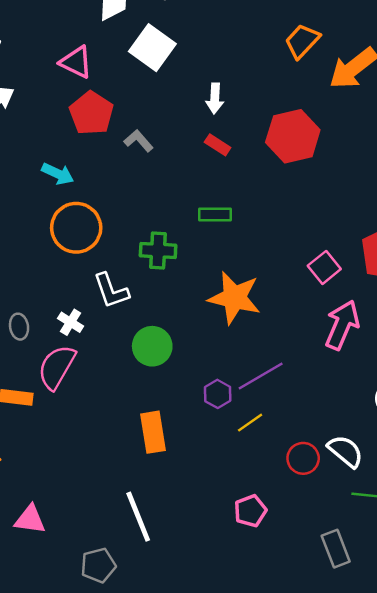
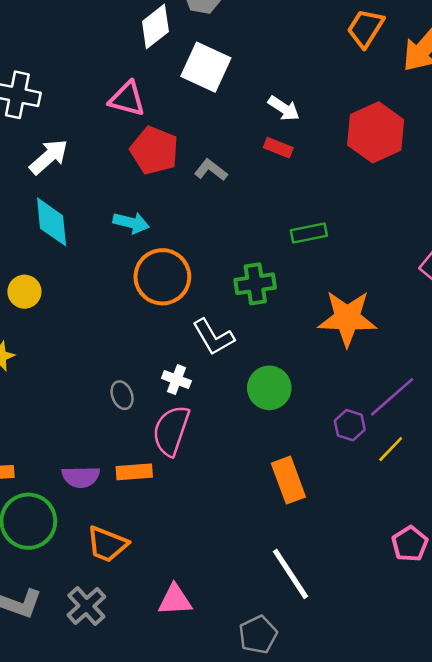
white arrow: (215, 98) -> (284, 108), turned -48
red rectangle: (218, 145) -> (278, 148), moved

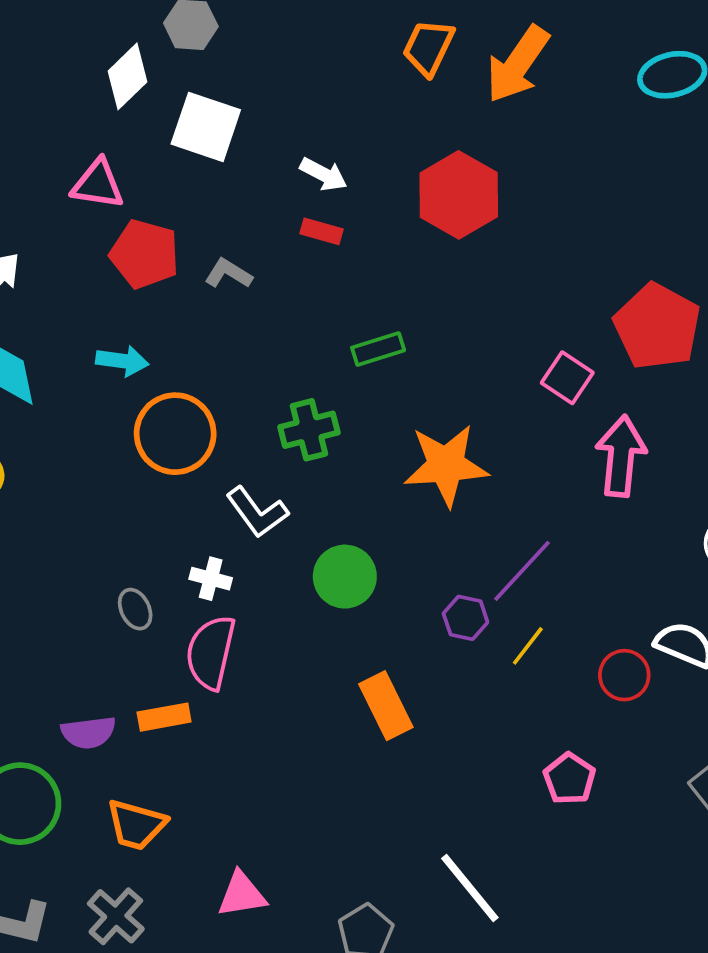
white line: (290, 574) -> (470, 888), moved

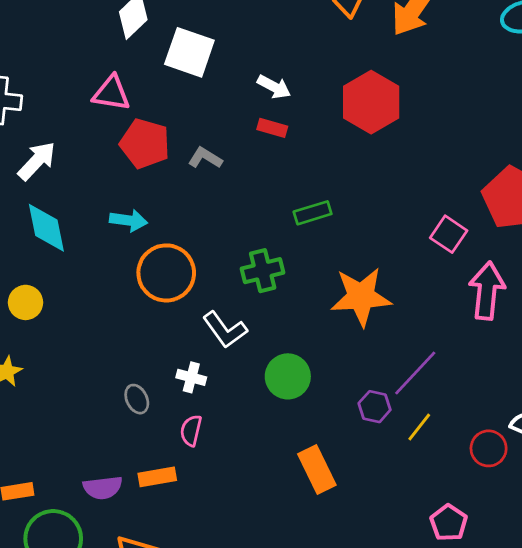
pink semicircle: (211, 652) -> (191, 431), size x0.6

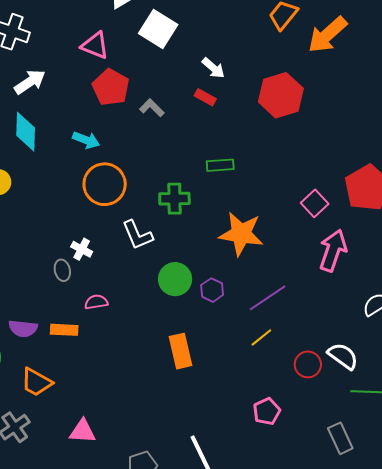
white cross: (191, 377) -> (82, 249), moved
purple hexagon: (375, 407) -> (212, 290), moved
pink semicircle: (191, 431) -> (96, 302), turned 55

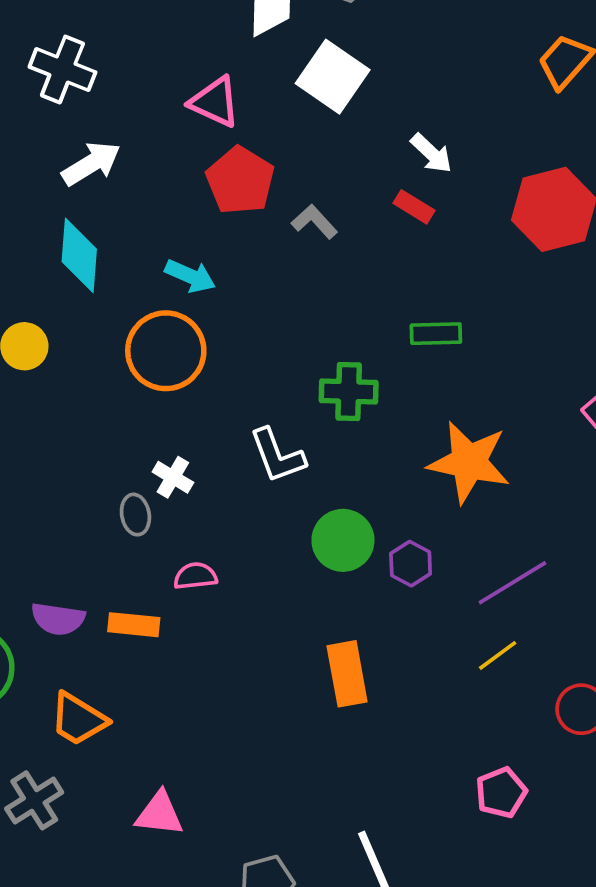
orange circle: (105, 184) -> (166, 351), moved

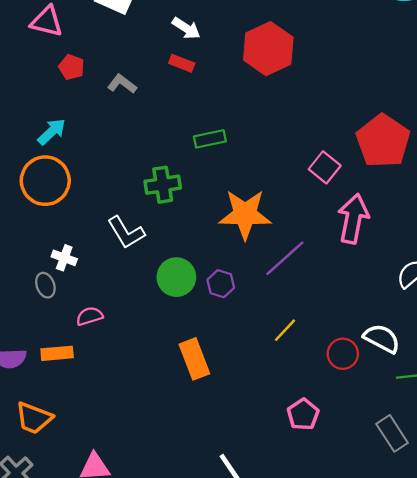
red pentagon: (240, 181) -> (71, 67), size x0.6
cyan arrow: (190, 276) -> (52, 132), turned -56
purple line: (512, 583) -> (285, 258), moved

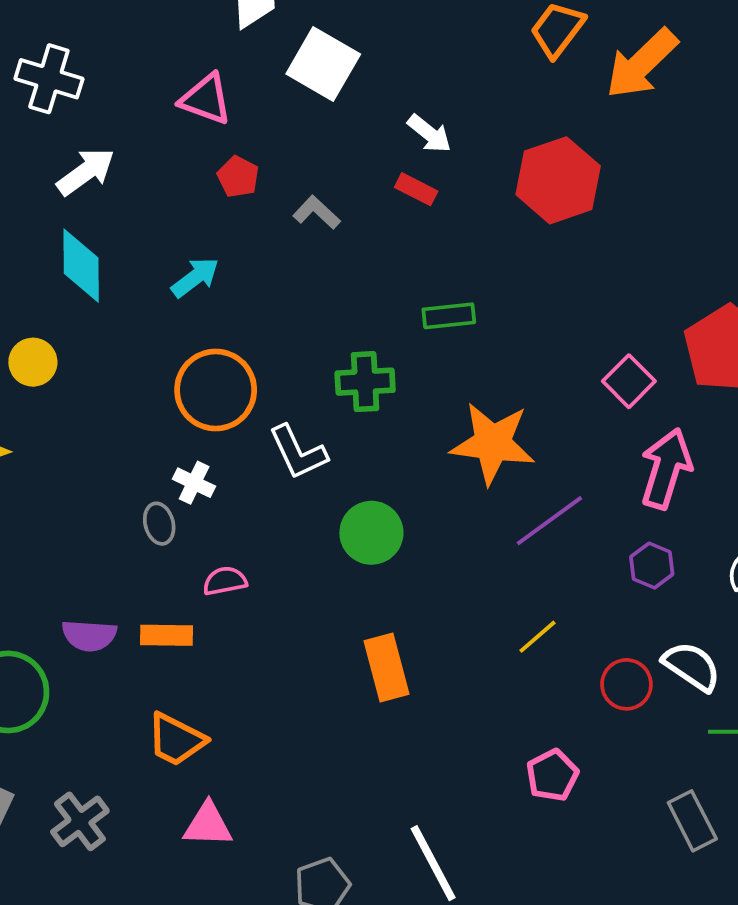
orange circle: (45, 181) -> (216, 390), moved
purple hexagon: (221, 284) -> (652, 566), moved
orange trapezoid: (34, 418) -> (176, 740), moved

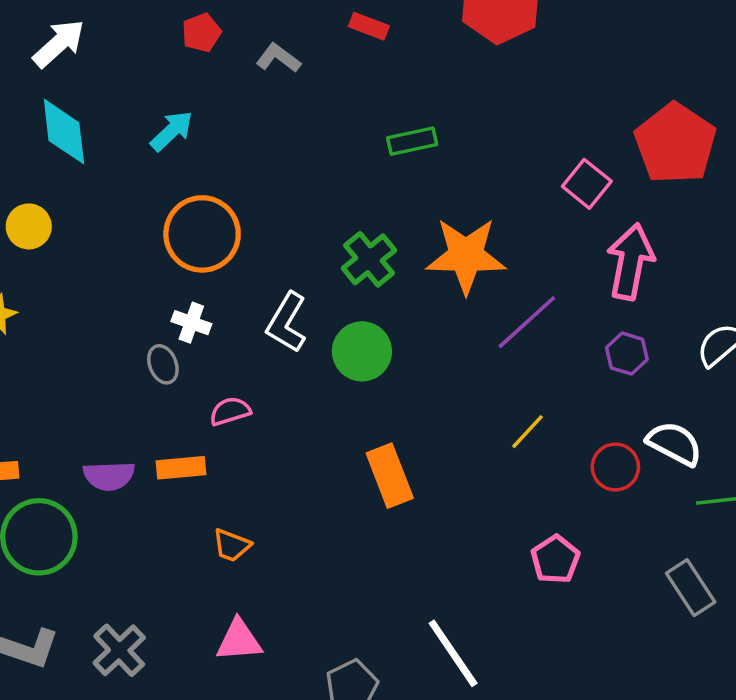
red pentagon: (238, 177) -> (201, 33), turned 30
green cross: (365, 382) -> (369, 259), moved, turned -30
white L-shape: (298, 452) -> (287, 322), moved, turned 62
orange trapezoid: (176, 740) -> (232, 545), moved, size x0.7

